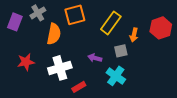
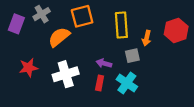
yellow rectangle: (111, 23) -> (121, 25), turned -40
orange semicircle: (54, 34) -> (59, 37), turned -140
red rectangle: (79, 87) -> (100, 83), moved, turned -48

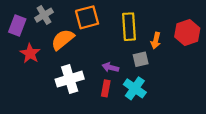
red star: (28, 68) -> (30, 53), moved, turned -30

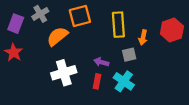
red star: (30, 53) -> (14, 52), moved

